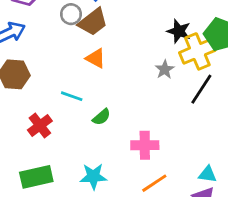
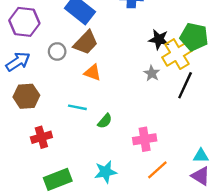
gray circle: (71, 14) -> (57, 51), moved
red cross: (40, 126) -> (41, 137), moved, turned 30

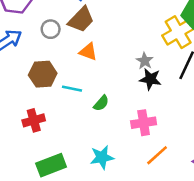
black star: (159, 39) -> (150, 79), moved
gray star: (152, 73) -> (145, 61), moved
brown hexagon: (26, 96) -> (43, 74), moved

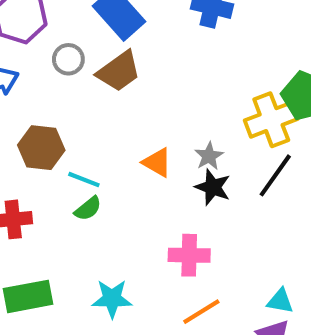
gray circle: (51, 29) -> (68, 59), moved
orange triangle: (88, 52) -> (157, 162), moved
green semicircle: (101, 103) -> (88, 209), moved

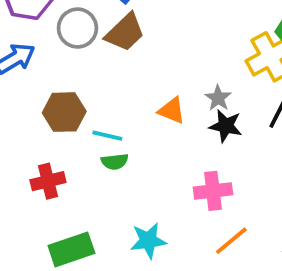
gray circle: (68, 59) -> (77, 28), size x1.4
green semicircle: (88, 209) -> (115, 162), turned 40

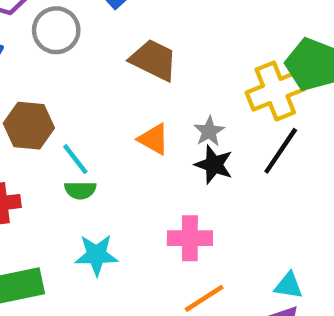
brown trapezoid: (125, 32) -> (154, 60), moved, turned -117
cyan line: (107, 136) -> (75, 159), turned 32
cyan star: (148, 241) -> (96, 255), moved

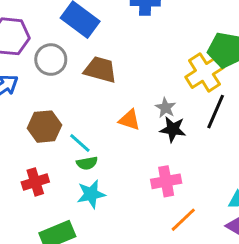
brown trapezoid: (154, 60) -> (100, 70), moved
cyan star: (96, 255) -> (91, 194), moved

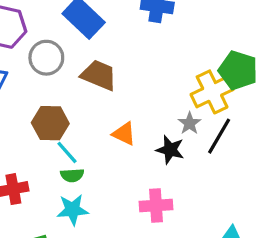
gray star: (165, 108) -> (190, 123), moved
brown hexagon: (45, 127) -> (50, 123), moved

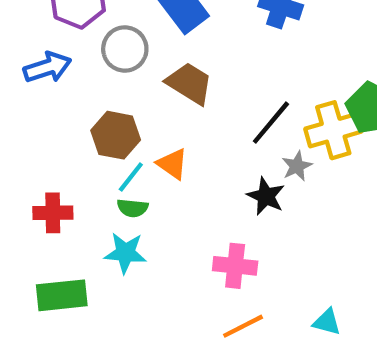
orange triangle: (124, 134) -> (172, 164), moved
black line: (219, 136) -> (271, 123), moved
cyan line: (67, 152) -> (131, 177), turned 70

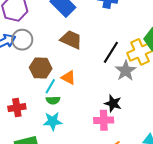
gray circle: (125, 49) -> (22, 40), moved
gray star: (297, 166) -> (126, 71), size x1.5
black star: (266, 196) -> (113, 103), moved

